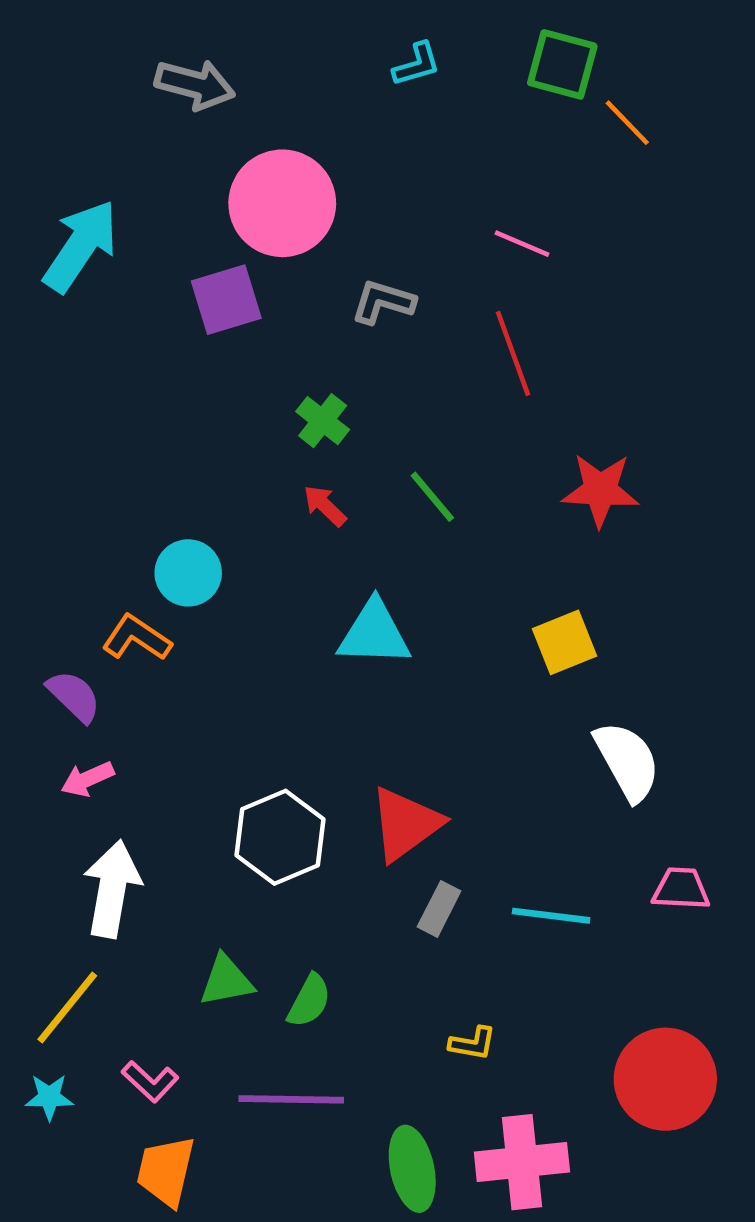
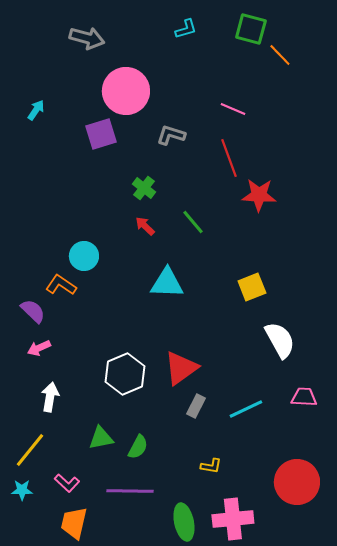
cyan arrow: (81, 246) -> (36, 110), size x0.5
red star: (600, 490) -> (259, 195), moved
white arrow: (112, 889) -> (50, 397), size x0.7
cyan line: (551, 916) -> (246, 409), turned -32

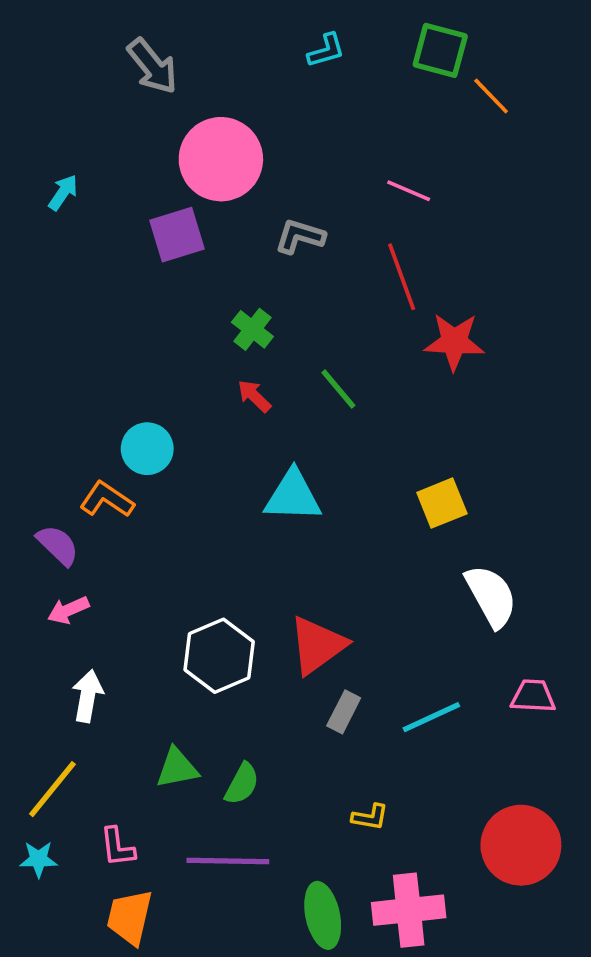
gray arrow: (87, 38) -> (152, 66), turned 36
pink L-shape: (67, 483) -> (117, 847), turned 40

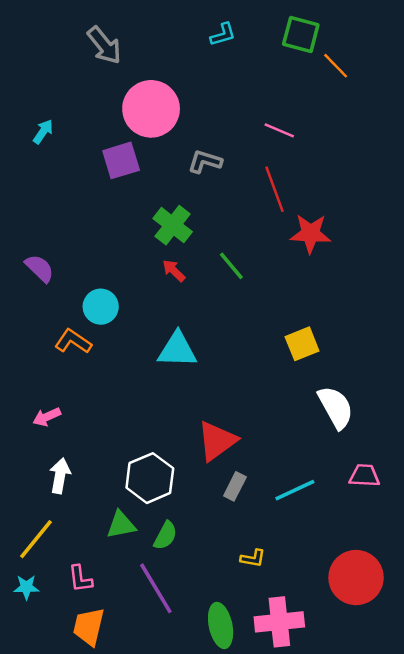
green cross: (252, 329) -> (173, 225), size x1.4
cyan triangle: (293, 496) -> (177, 350), moved
purple semicircle: (58, 545) -> (40, 268), moved
white hexagon: (219, 656) -> (150, 478), moved
purple line: (228, 861) -> (156, 588), turned 58

